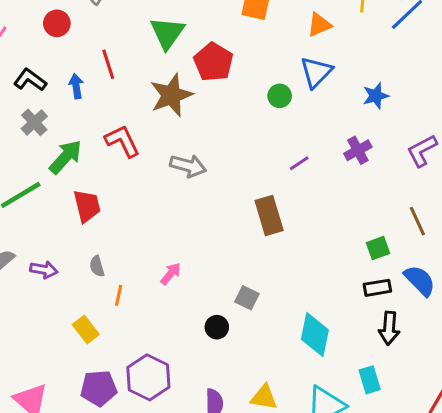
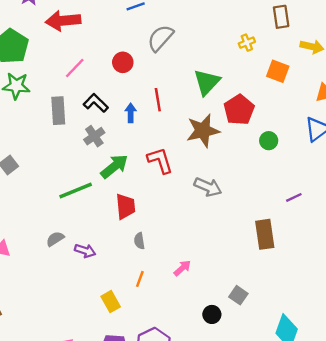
green circle: (280, 96) -> (269, 141), moved
gray semicircle: (97, 266) -> (139, 241), moved

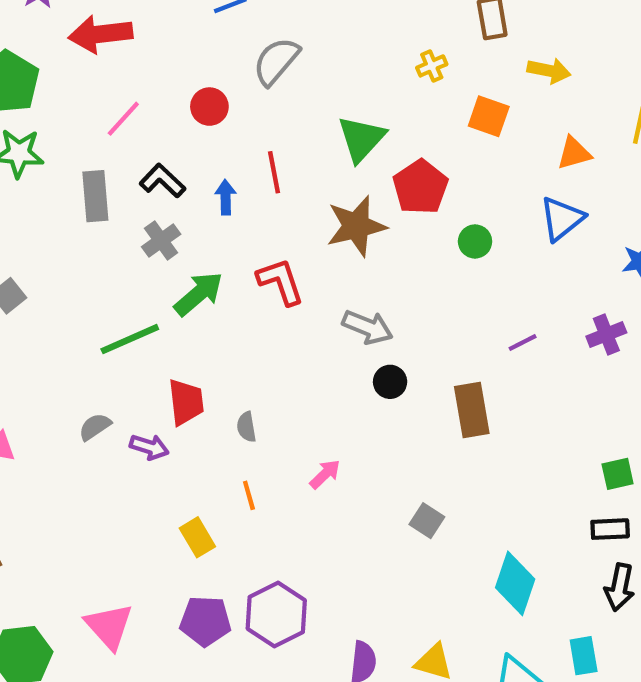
red trapezoid: (125, 206) -> (186, 402), moved
orange line: (140, 279) -> (249, 495), turned -35
black circle: (212, 314) -> (390, 382), moved

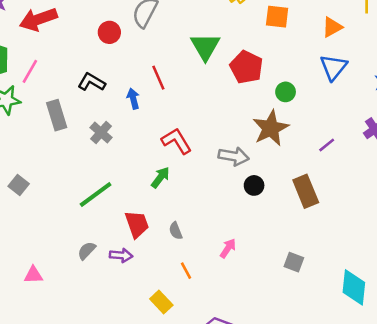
red circle: (209, 107) -> (109, 32), moved
pink line: (123, 119) -> (30, 71), moved
black L-shape: (162, 181) -> (91, 82), moved
brown star: (356, 226) -> (271, 128), moved
green arrow: (199, 294) -> (160, 177), moved, size x0.7

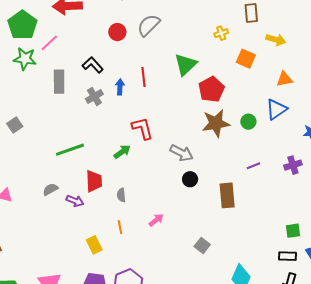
green circle: (286, 92) -> (248, 122), moved
brown star: (271, 128) -> (216, 123), moved
gray cross: (101, 133) -> (94, 96), moved

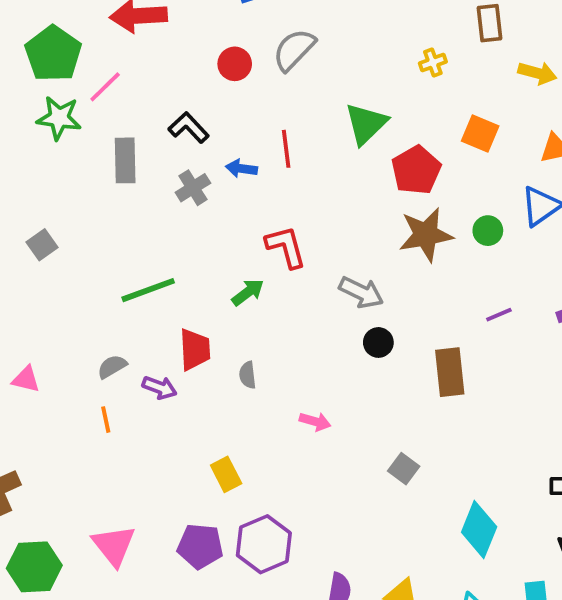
orange square: (246, 59) -> (480, 134), moved
blue arrow: (120, 87) -> (241, 168), turned -84
pink arrow: (156, 220) -> (315, 421), turned 56
orange line: (120, 227) -> (106, 420), moved
yellow rectangle: (94, 245) -> (226, 474), moved

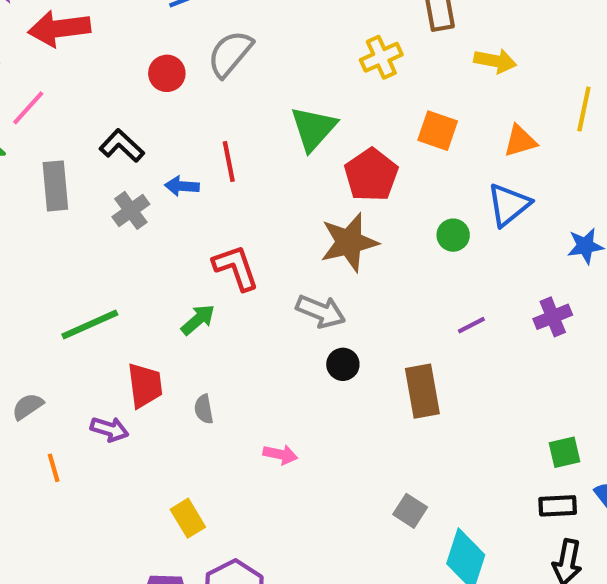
yellow cross: (433, 62) -> (381, 57), size x1.4
brown star: (426, 235) -> (349, 242), moved
gray semicircle: (112, 366) -> (28, 406), moved
gray square: (404, 469) -> (410, 511), moved

